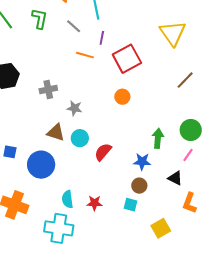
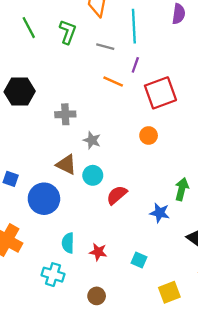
gray line: (74, 26) -> (105, 47), turned -35
brown circle: (139, 186) -> (97, 296), moved
cyan cross: (59, 228) -> (53, 275), size x0.7

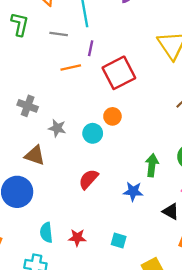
orange line: (113, 81) -> (71, 67), turned -30
gray cross: (65, 114) -> (28, 106), turned 30
cyan circle: (93, 175) -> (93, 133), moved

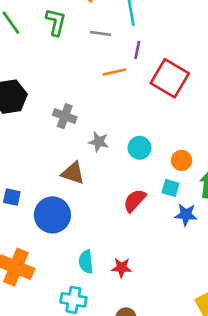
red square: (119, 73) -> (170, 78), turned -32
orange circle: (112, 116) -> (182, 160), moved
cyan square: (119, 241) -> (170, 188), moved

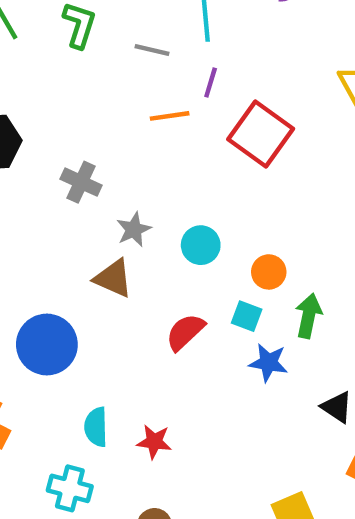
gray star: (99, 142) -> (134, 229), turned 30
brown triangle: (73, 173) -> (113, 278), moved

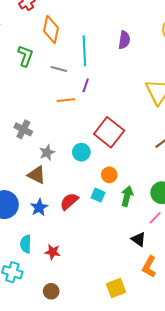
red square: (261, 134) -> (109, 132), moved
cyan circle: (201, 245) -> (81, 152), moved
blue star: (268, 363) -> (39, 207), moved, turned 30

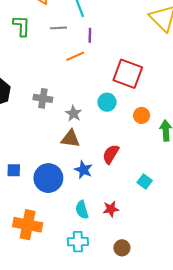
cyan square: (98, 195) -> (145, 182), moved, turned 32

